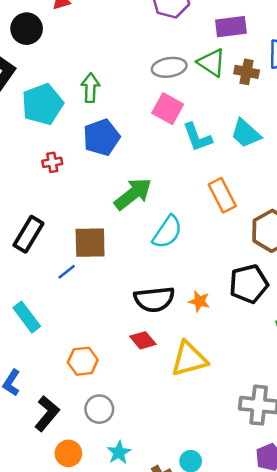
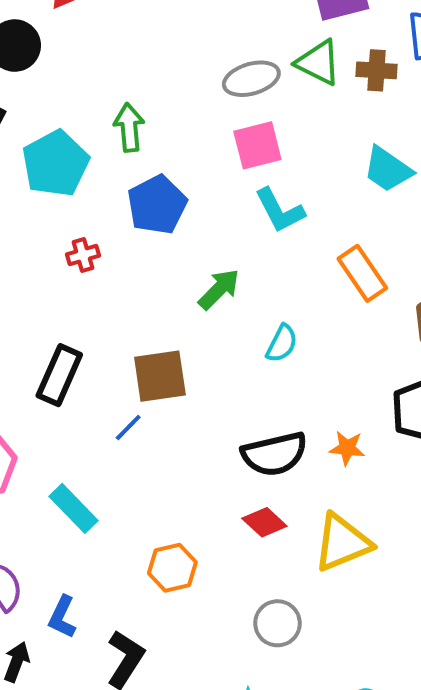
pink square: (168, 109) -> (257, 145), turned -36
cyan L-shape: (197, 137) -> (280, 210), moved
green arrow: (133, 194) -> (219, 289), size x0.7
cyan semicircle: (167, 232) -> (282, 343), size x0.7
gray circle: (99, 409) -> (278, 623), moved

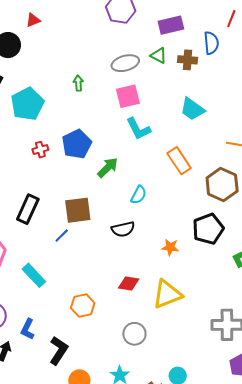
green triangle: (318, 63) -> (159, 56), size x0.7
green arrow: (129, 127) -> (78, 83), moved, size x0.7
blue pentagon: (157, 205) -> (77, 144), moved
black semicircle: (274, 454) -> (123, 229), moved, size x0.7
red diamond: (264, 522) -> (129, 284), turned -35

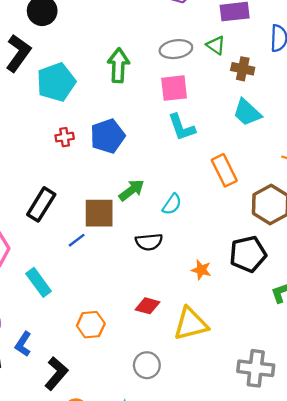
brown cross: (187, 60) -> (243, 69), moved
green arrow: (78, 83) -> (118, 65), size x1.8
green arrow: (108, 167) -> (132, 190), moved

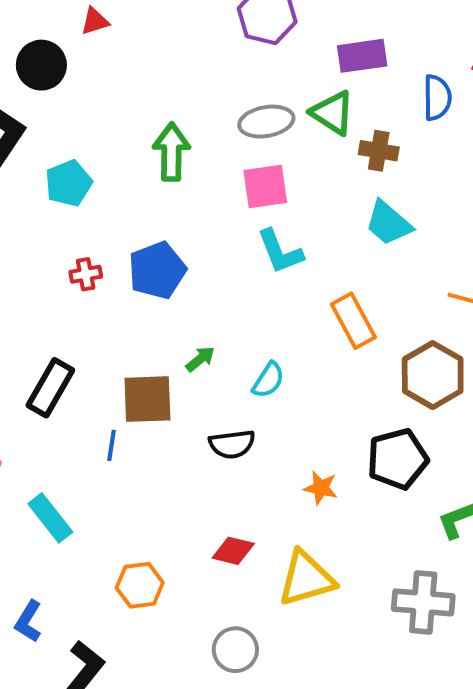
green triangle: (216, 45) -> (333, 113), size x1.4
cyan pentagon: (56, 82) -> (69, 183), size x0.7
green arrow: (132, 190) -> (200, 359), size x0.7
blue line: (77, 240) -> (112, 445), turned -42
gray cross: (256, 368) -> (423, 602), moved

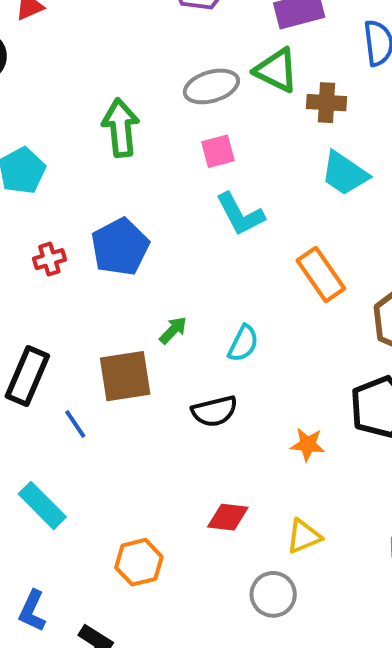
pink square: (265, 186) -> (218, 151), size x0.7
blue line: (112, 445) -> (75, 424), moved, turned -36
yellow triangle: (306, 579) -> (304, 536), size x0.6
gray circle: (235, 650) -> (273, 594), moved

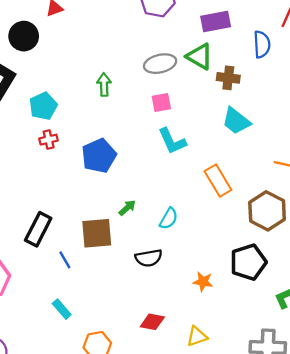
green arrow: (121, 128) -> (104, 84), size x0.7
red cross: (49, 259) -> (49, 140), moved
cyan rectangle: (42, 505) -> (62, 309), moved, size x0.7

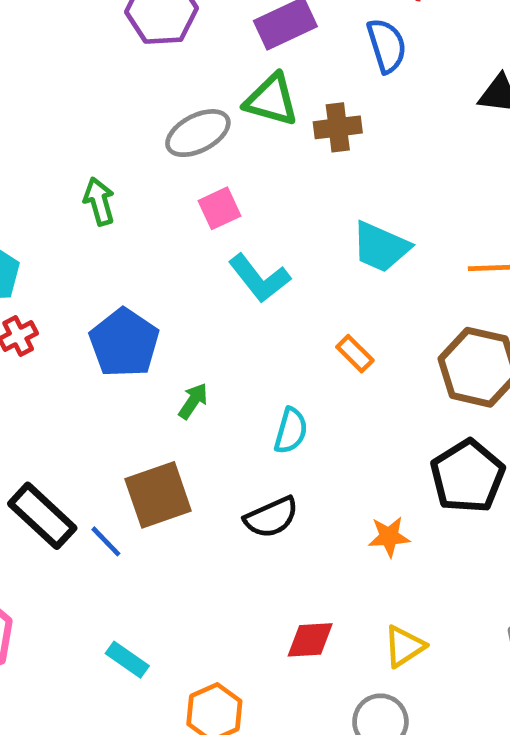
cyan trapezoid: (236, 121) -> (381, 247), moved
orange rectangle: (218, 181) -> (355, 354), moved, size x0.6
green arrow: (127, 208) -> (193, 401), moved
black rectangle: (38, 229) -> (42, 516), turned -60
blue line: (65, 260) -> (106, 541), moved

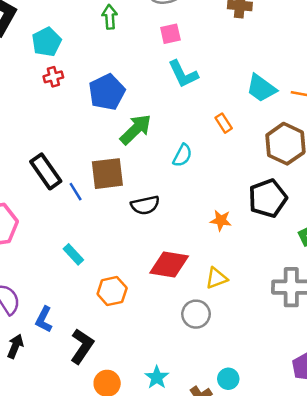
cyan trapezoid: (381, 247) -> (261, 88), moved
green arrow: (193, 401) -> (136, 129), size x1.8
black semicircle: (271, 517) -> (145, 205), moved
red diamond: (310, 640) -> (169, 264), size x1.5

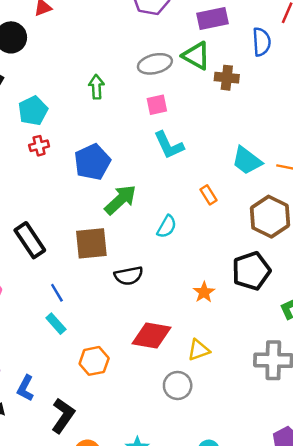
blue line: (76, 192) -> (57, 293), moved
orange star: (221, 220) -> (204, 292), turned 30

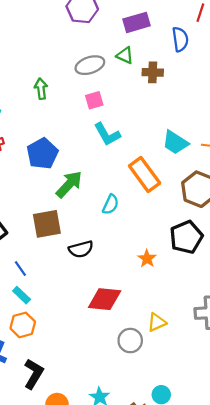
green triangle: (196, 56) -> (125, 55), size x0.7
orange rectangle: (209, 195) -> (145, 175), size x2.0
yellow triangle: (199, 350) -> (157, 322), moved
orange hexagon: (94, 361) -> (23, 325), moved

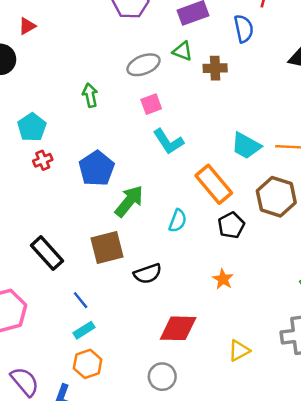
black pentagon: (186, 237) -> (231, 225), moved, size x0.7
cyan rectangle: (22, 295) -> (84, 330), turned -72
gray circle: (130, 341) -> (162, 377), moved

